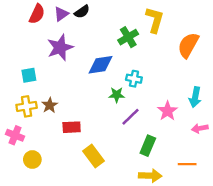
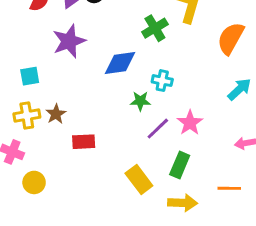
cyan arrow: (195, 97) -> (239, 89), moved, turned -144
pink star: (167, 111) -> (190, 123), moved
yellow rectangle: (94, 156) -> (139, 180), moved

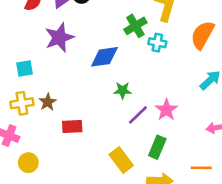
cyan cross: (162, 81) -> (157, 43), moved

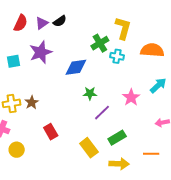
orange semicircle: (202, 35) -> (152, 50), turned 65
cyan square: (24, 68) -> (14, 61), moved
pink star: (166, 110) -> (131, 97), moved
red rectangle: (72, 127) -> (51, 132), moved, turned 63
green rectangle: (157, 147) -> (117, 138), turned 36

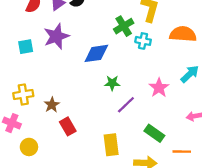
brown star: (32, 102) -> (52, 105), moved
green rectangle: (117, 138) -> (154, 133), moved, turned 66
yellow rectangle: (89, 148) -> (111, 145), turned 30

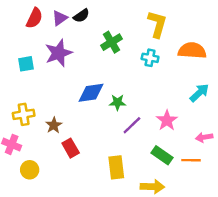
green cross: (124, 26) -> (111, 42), moved
blue diamond: (96, 53) -> (91, 93), moved
pink star: (159, 88) -> (167, 120), moved
orange line: (182, 152) -> (191, 160), moved

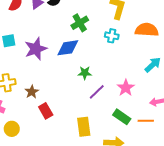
purple star: (59, 53) -> (36, 49), moved
blue diamond: (91, 93) -> (68, 48), moved

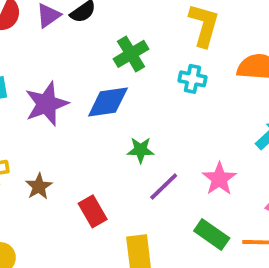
red rectangle: (46, 111) -> (93, 211), moved

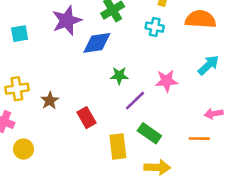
purple star: (46, 104) -> (67, 21), moved
pink star: (219, 179) -> (166, 81), moved, turned 30
green rectangle: (212, 234) -> (149, 133), moved

